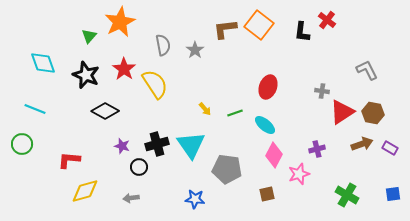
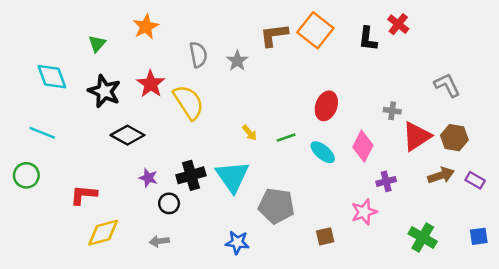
orange star: (120, 22) -> (146, 27), size x0.7
green triangle: (89, 36) -> (97, 44), moved
pink diamond: (274, 155) -> (363, 146), moved

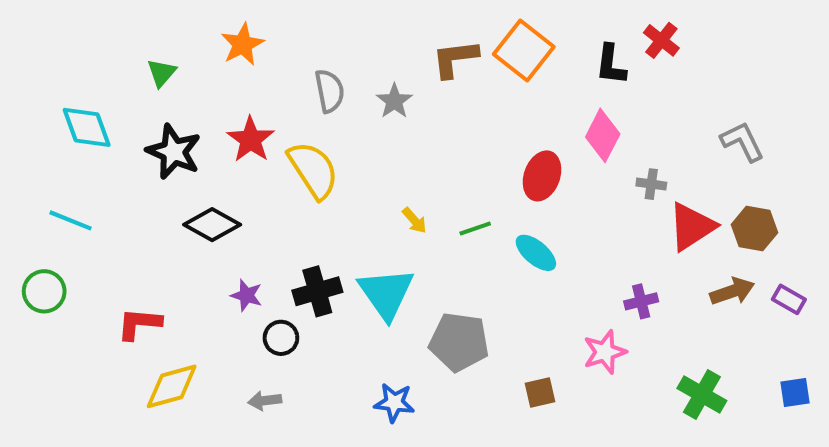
pink diamond: (363, 146) -> (603, 135), moved

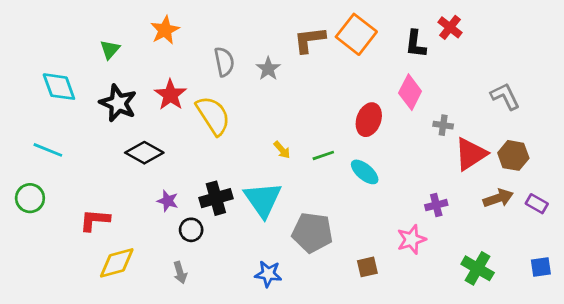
gray arrow: (265, 401) -> (180, 272), turned -100

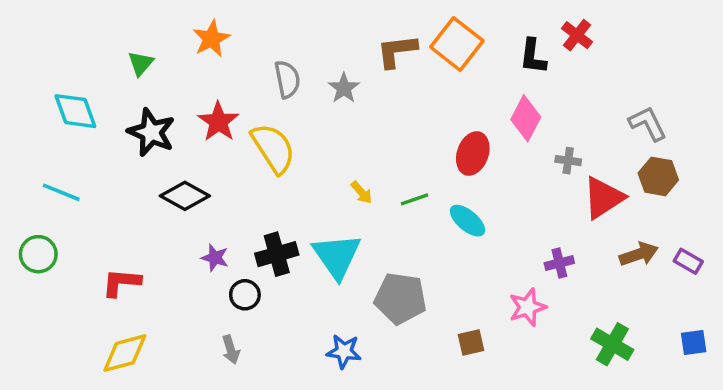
brown hexagon: (513, 155) -> (658, 176), moved
yellow diamond: (117, 263) -> (125, 353), moved

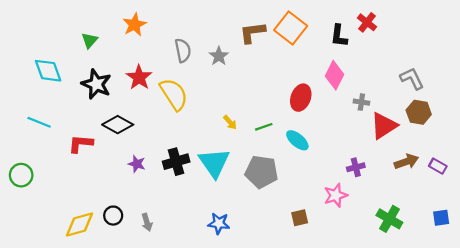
green circle: (38, 254) -> (21, 175), moved
red L-shape: (121, 282) -> (81, 144), moved
black circle: (245, 295) -> (113, 216), moved
gray pentagon: (400, 298) -> (261, 172), moved

